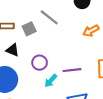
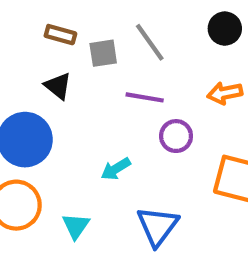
purple circle: (40, 63) -> (176, 136), moved
purple line: (72, 70) -> (145, 97), moved

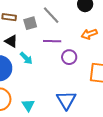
cyan arrow: (116, 169) -> (26, 58), moved, turned -96

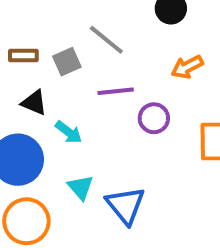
blue triangle: (66, 100) -> (126, 205), moved
cyan triangle: (28, 105) -> (80, 187), moved

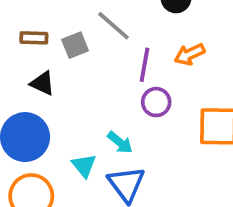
purple line: (116, 91) -> (145, 65), moved, turned -76
cyan arrow: (69, 132) -> (120, 142), moved

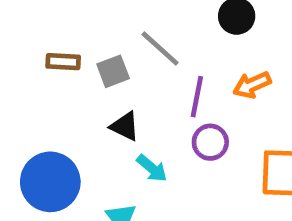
black triangle: (42, 83) -> (125, 126), moved
cyan arrow: (120, 142) -> (152, 168), moved

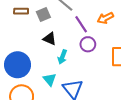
purple line: (197, 97) -> (81, 24), turned -42
cyan arrow: (152, 168) -> (62, 57), turned 72

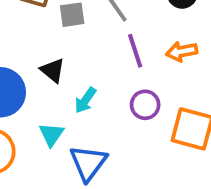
black triangle: (50, 39) -> (53, 70), moved
purple circle: (88, 44) -> (145, 105), moved

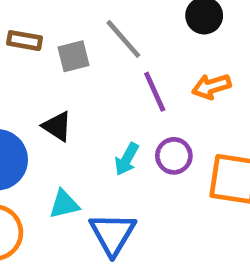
cyan arrow: (85, 100) -> (127, 159), moved
cyan triangle: (51, 134) -> (64, 204), turned 48

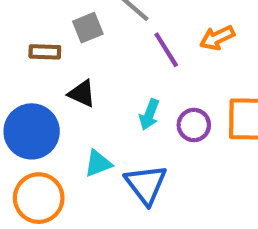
brown rectangle: (25, 41) -> (45, 52), moved
purple circle: (174, 156) -> (194, 125), moved

